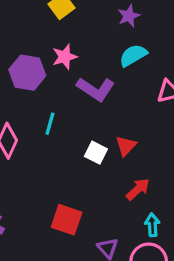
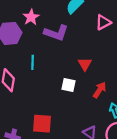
white square: (96, 153) -> (68, 85), moved
red square: (67, 220) -> (42, 124), moved

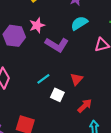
cyan line: (33, 62) -> (43, 79), moved, turned 40

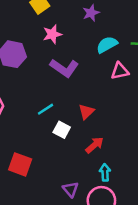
cyan semicircle: (79, 23) -> (107, 45), moved
pink star: (37, 25) -> (52, 34), moved

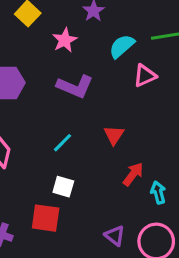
pink star: (52, 34) -> (65, 40), moved
white square: (62, 130) -> (63, 187), moved
cyan arrow: (105, 172) -> (158, 192), moved

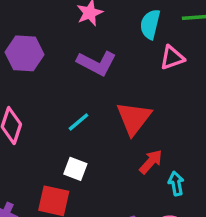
cyan semicircle: (122, 46) -> (150, 24), turned -40
red triangle: (114, 135) -> (134, 118), size x1.6

